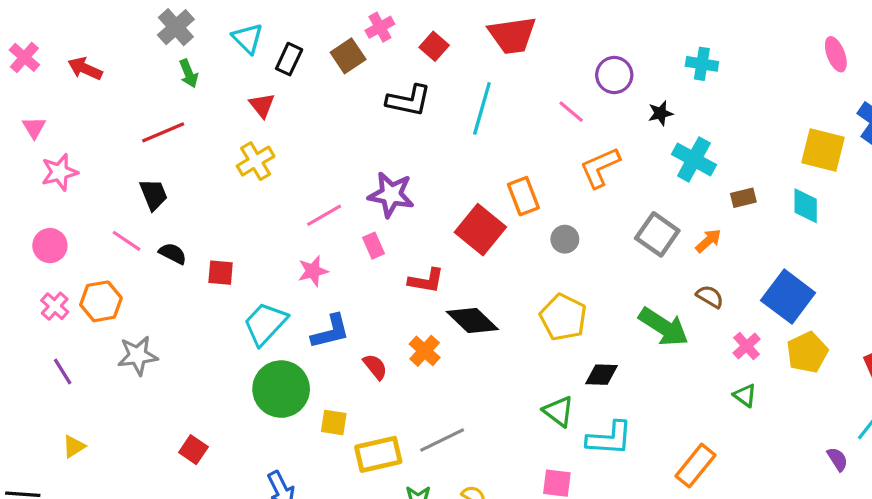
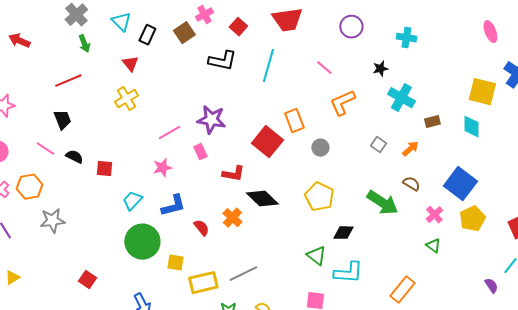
purple circle: (614, 75) -> (351, 27), moved
gray square: (657, 234) -> (378, 145), size x0.6
cyan trapezoid: (265, 324) -> (132, 201), size x0.7

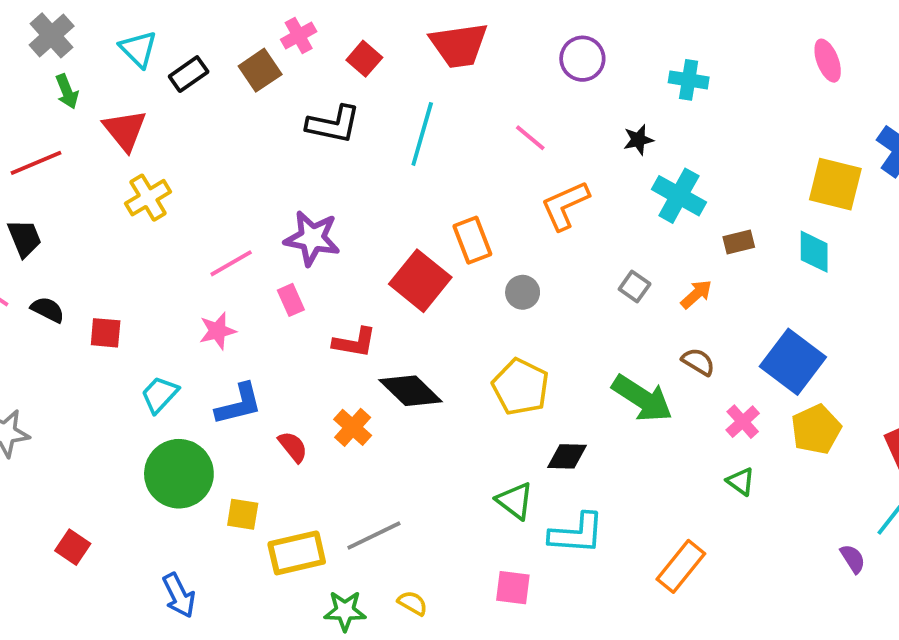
pink ellipse: (490, 32) -> (828, 61), moved
black rectangle: (147, 35) -> (189, 74), turned 30
red triangle: (130, 64) -> (125, 130), moved, size x1.4

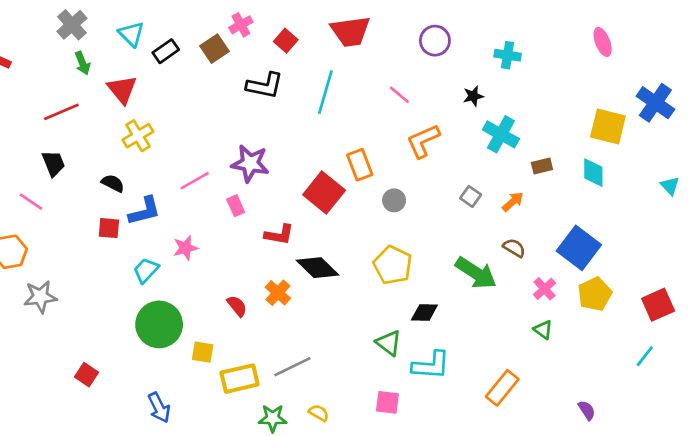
black semicircle: (48, 310) -> (113, 183), moved
pink star: (218, 331) -> (185, 248), moved
blue L-shape: (239, 404) -> (145, 211), moved
purple semicircle: (853, 559) -> (587, 410), moved

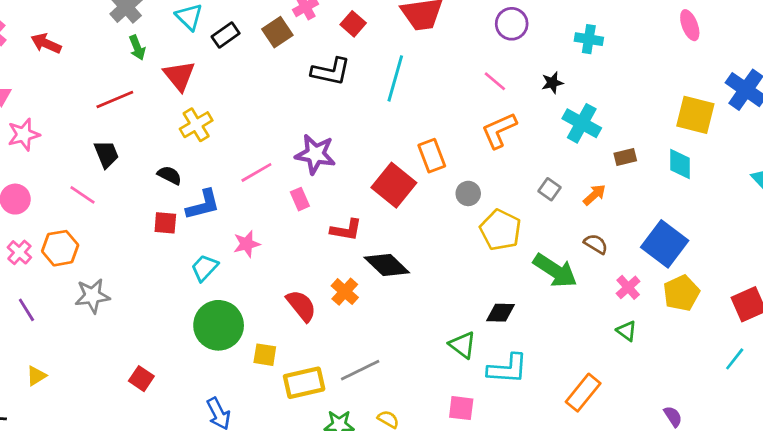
pink line: (399, 95) -> (495, 81), moved
yellow pentagon: (393, 265) -> (500, 230), moved
red semicircle: (237, 306) -> (301, 306), size x1.4

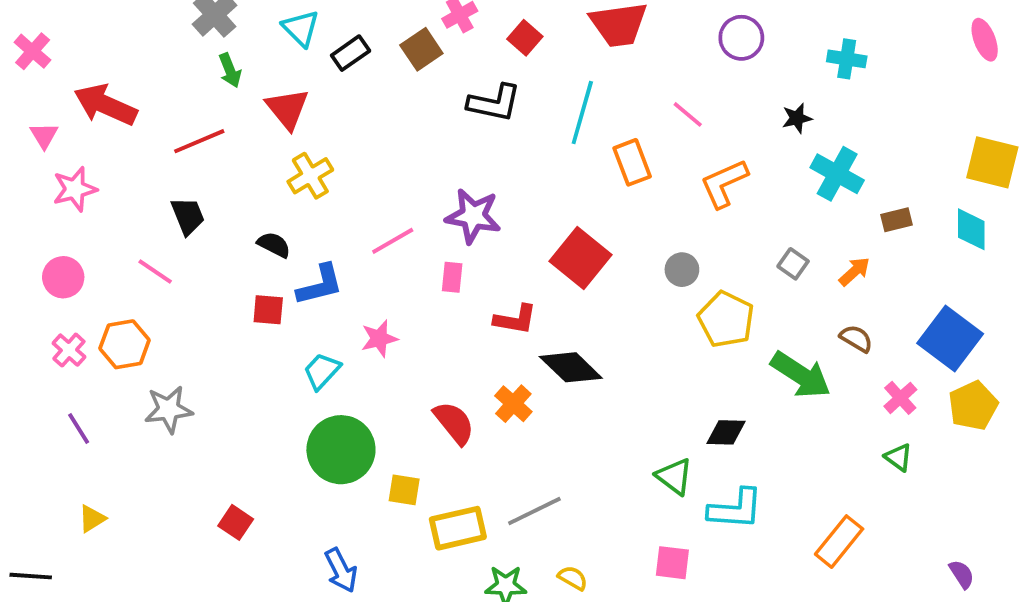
red arrow: (46, 43) -> (105, 105), moved, size x1.5
pink line: (495, 81) -> (688, 114), moved
orange rectangle: (432, 156) -> (632, 162), moved
pink rectangle: (300, 199) -> (452, 277), turned 30

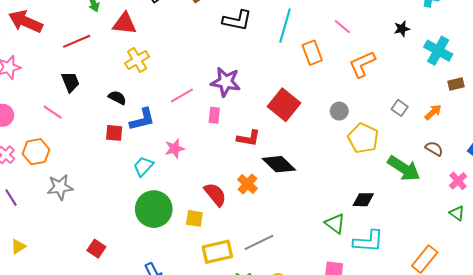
red triangle: (287, 109) -> (125, 24), turned -45
cyan cross: (837, 174) -> (438, 51), moved
yellow square: (404, 490) -> (194, 218), moved

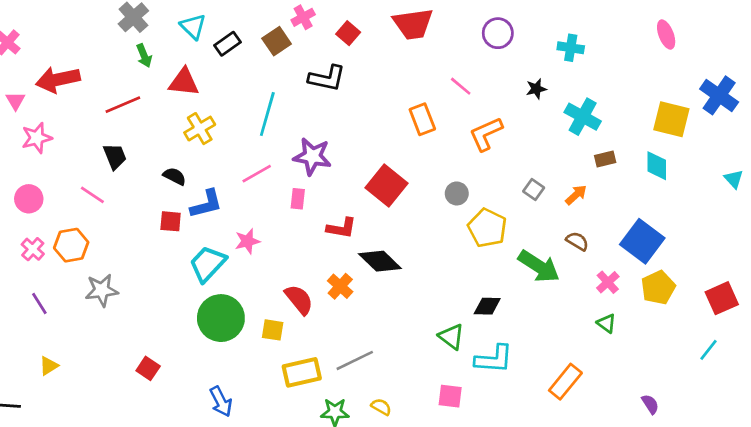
red arrow: (26, 21) -> (58, 80), turned -36
cyan line: (285, 26) -> (267, 114), moved
cyan trapezoid: (143, 166) -> (208, 264), size x1.4

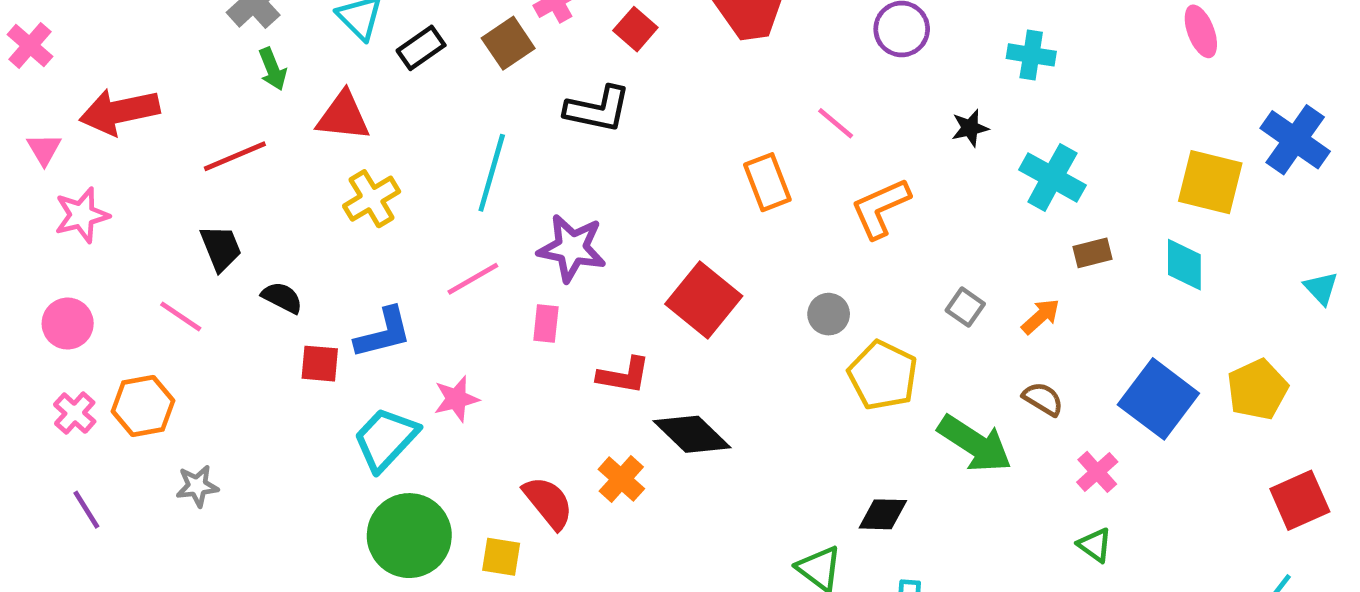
black semicircle: (175, 176) -> (282, 298), moved
yellow pentagon: (658, 288) -> (1257, 389), moved
gray star: (102, 290) -> (197, 486), size x0.7

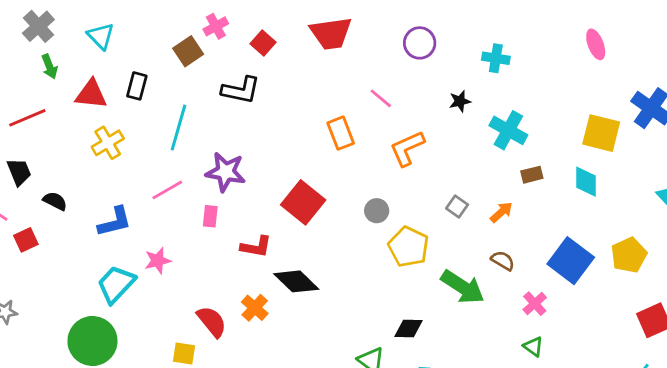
black rectangle: (421, 48) -> (137, 86), moved, turned -40
red square: (320, 364) -> (26, 240), moved, turned -30
green circle: (409, 536) -> (92, 341), moved

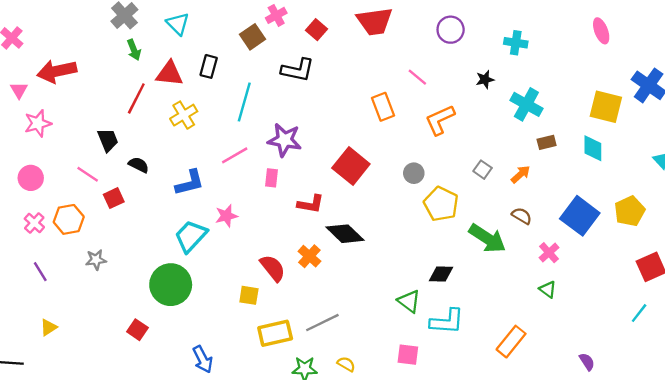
red line: (27, 118) -> (136, 98), moved, turned -40

